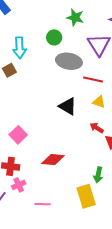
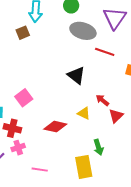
yellow triangle: (99, 102) -> (84, 113), moved
green arrow: (98, 175) -> (98, 147), turned -35

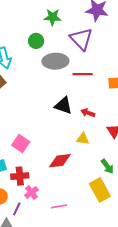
red arrow: (102, 100) -> (88, 113), moved

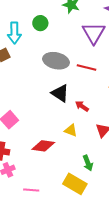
green circle: (36, 41) -> (40, 23), moved
gray ellipse: (55, 61) -> (56, 61), moved
yellow rectangle: (100, 190) -> (75, 184), turned -45

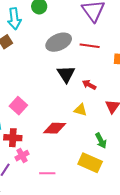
gray ellipse: (56, 61) -> (59, 42), turned -30
black triangle: (60, 93) -> (66, 74), turned 30

